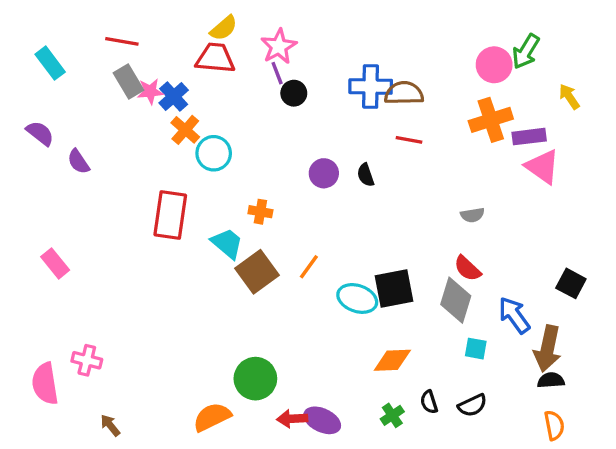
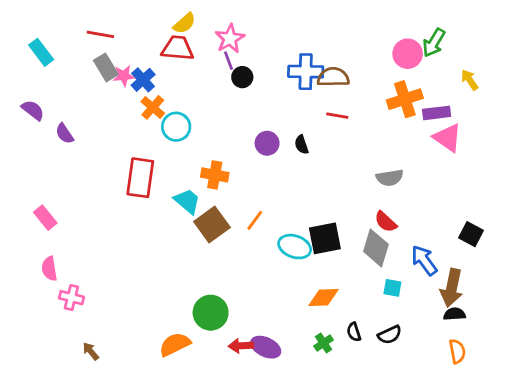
orange cross: (260, 212) -> (215, 175), size x1.4
gray semicircle: (472, 215) -> (390, 178), size x1.4
pink semicircle: (45, 384) -> (49, 269), moved, size x0.7

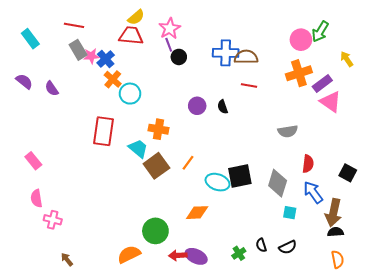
purple rectangle: (437, 113) -> (322, 83), turned -30
purple semicircle: (65, 134) -> (52, 88), moved
red semicircle: (386, 222) -> (308, 164), moved, turned -126
orange diamond: (324, 298) -> (197, 213), moved

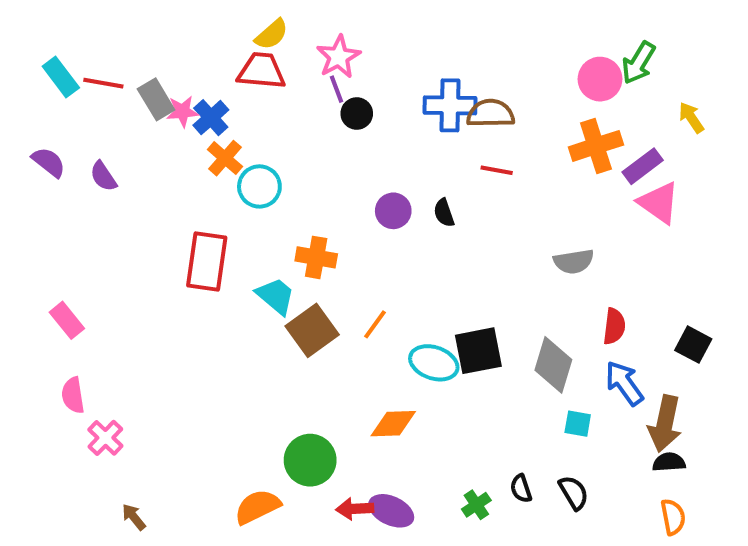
red line: (74, 25) -> (103, 83), moved
pink cross: (53, 220) -> (105, 438), turned 30
black semicircle: (288, 247) -> (574, 493), turned -96

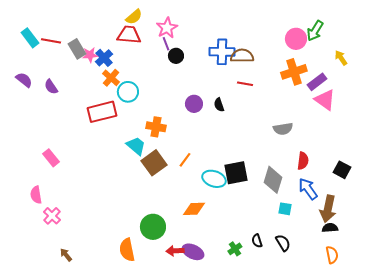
red rectangle: (207, 261) -> (102, 112), moved, turned 68
pink rectangle: (67, 320) -> (51, 158), moved
orange semicircle: (257, 507) -> (127, 250), turned -75

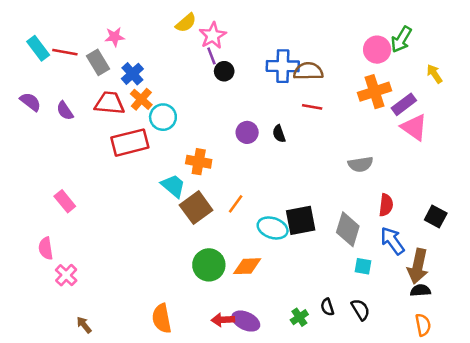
yellow semicircle: (134, 17) -> (186, 23), moved
red trapezoid: (129, 35) -> (109, 103), moved
pink star: (90, 55) -> (115, 37), moved
green circle: (153, 227) -> (209, 265), moved

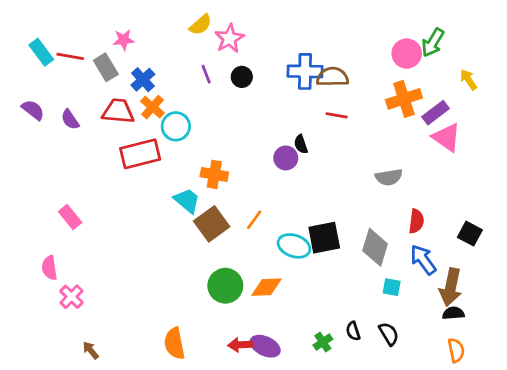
purple line: (211, 56) -> (206, 74), moved
purple circle: (247, 132) -> (286, 158), moved

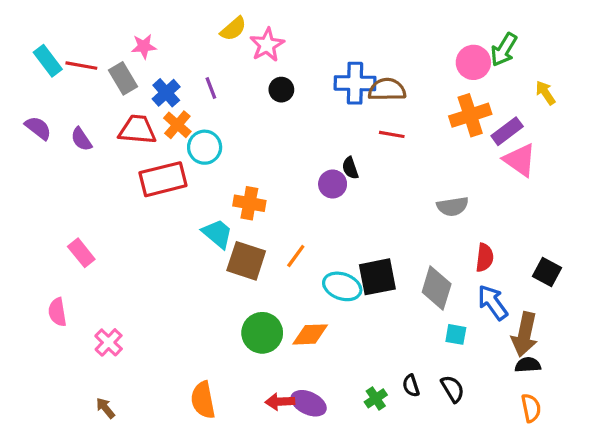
purple line: (206, 74) -> (211, 88), moved
brown square: (212, 224) -> (246, 261), turned -36
pink cross: (71, 297) -> (109, 342), moved

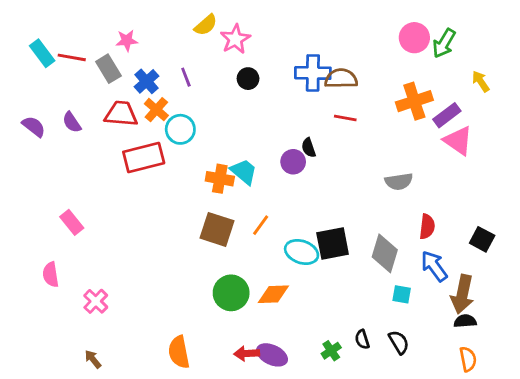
pink circle: (473, 62) -> (414, 38), moved
purple semicircle: (38, 128) -> (34, 127), moved
cyan trapezoid: (217, 234) -> (244, 172), moved

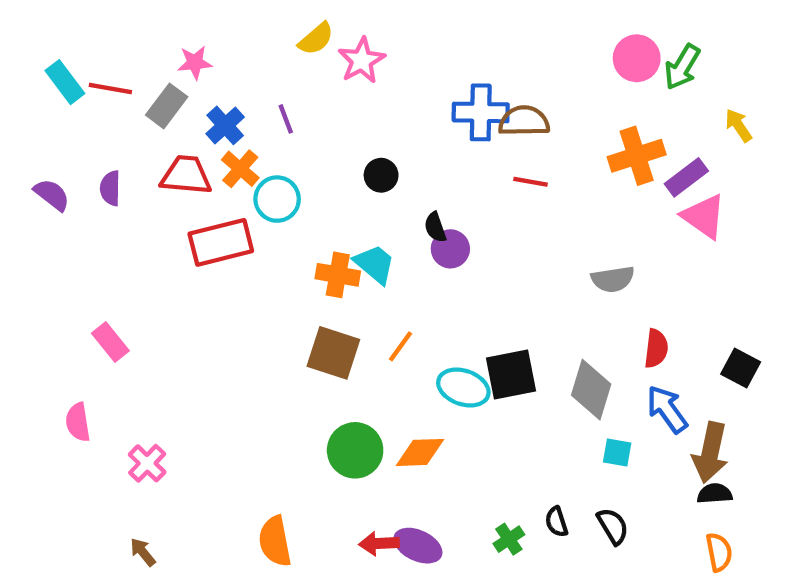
gray rectangle: (108, 69) -> (167, 106), turned 68
black circle: (248, 79) -> (381, 175), moved
purple semicircle: (72, 122) -> (110, 188), turned 35
black semicircle: (309, 148) -> (435, 227), moved

